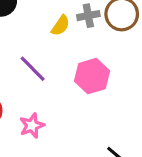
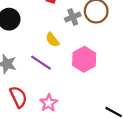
yellow semicircle: (60, 26) -> (52, 40), moved, turned 119

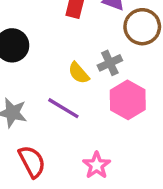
gray cross: (73, 17) -> (110, 63), moved
pink star: (49, 103) -> (97, 165), moved

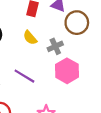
yellow semicircle: (79, 73) -> (30, 38), moved

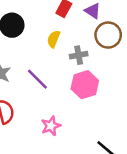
yellow semicircle: (30, 38) -> (54, 39), turned 49

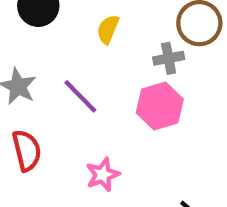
gray cross: (79, 55) -> (169, 58), moved

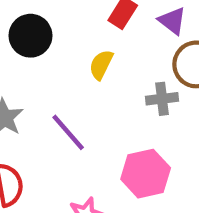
pink hexagon: (160, 106) -> (146, 174), moved

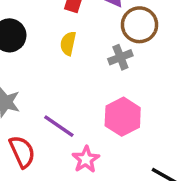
purple line: (68, 132) -> (59, 126), moved

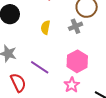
yellow semicircle: (68, 43) -> (45, 27), moved
pink star: (86, 159) -> (72, 85), moved

